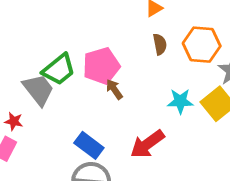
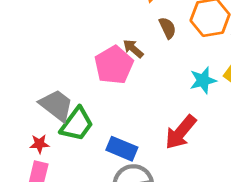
green trapezoid: (59, 69) -> (77, 124), moved
brown arrow: (114, 89) -> (133, 49), moved

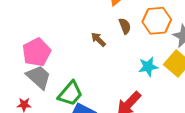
pink pentagon: (114, 65) -> (37, 52), moved
green trapezoid: (77, 124) -> (70, 94), moved

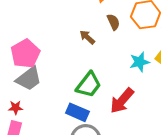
gray trapezoid: (39, 77) -> (29, 79), turned 104
green trapezoid: (70, 94) -> (89, 85), moved

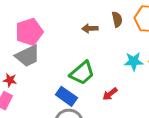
brown arrow: (87, 37) -> (90, 28), turned -56
red arrow: (122, 101) -> (110, 94), size x0.6

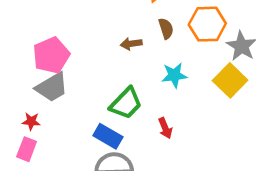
cyan star: (134, 61) -> (174, 75), moved
red arrow: (110, 94) -> (165, 128), turned -70

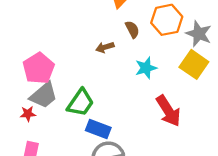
green trapezoid: (126, 103) -> (81, 103), moved
red star: (31, 121) -> (28, 114), moved
red arrow: (165, 128) -> (168, 111), moved, size x1.8

